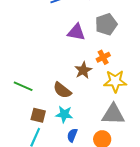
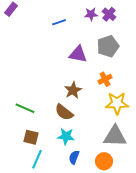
brown star: (83, 70) -> (73, 90), moved
brown square: (38, 115) -> (31, 137), moved

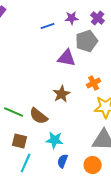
purple star: (91, 14) -> (72, 18), moved
gray pentagon: (108, 46) -> (87, 41), moved
brown semicircle: (64, 112) -> (39, 116), moved

